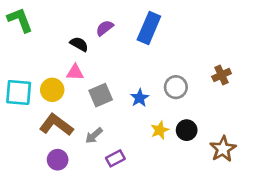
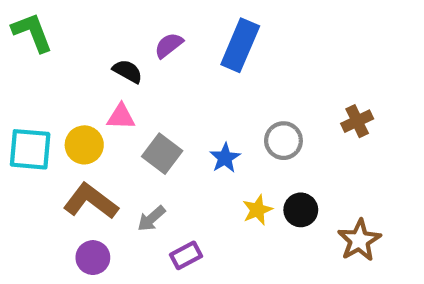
gray square: (101, 95) -> (162, 154), turned -30

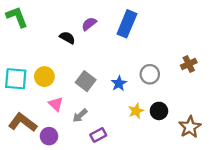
pink triangle: (121, 117) -> (56, 104), moved, turned 42
brown L-shape: (91, 201) -> (23, 122), moved

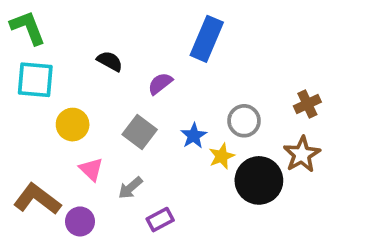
purple semicircle: (89, 24) -> (160, 84), moved
cyan square: (16, 79) -> (35, 80), moved
yellow star: (136, 111) -> (222, 156), moved
black circle: (159, 111) -> (259, 180), size x1.6
brown star: (190, 127) -> (302, 154), moved

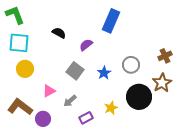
yellow circle: (73, 125) -> (25, 69), moved
yellow star: (222, 156) -> (111, 108), moved
pink triangle: (91, 169) -> (49, 91), turned 48

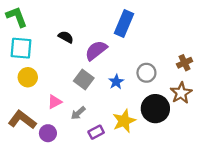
purple semicircle: (86, 45) -> (96, 50), size x1.5
yellow star: (111, 108) -> (124, 121), size x1.5

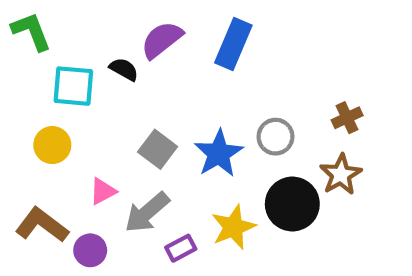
cyan square: (21, 48) -> (73, 86), moved
purple semicircle: (96, 50) -> (162, 40), moved
blue star: (116, 82) -> (219, 153), size x1.6
gray arrow: (78, 113) -> (147, 212), size x1.6

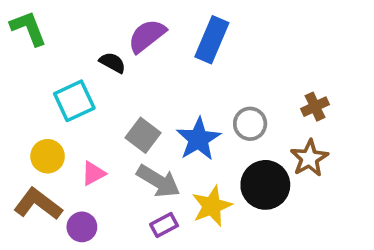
cyan square: (73, 86) -> (74, 101), moved, turned -30
yellow circle: (52, 145) -> (48, 156), moved
gray arrow: (147, 212) -> (158, 181), moved, turned -108

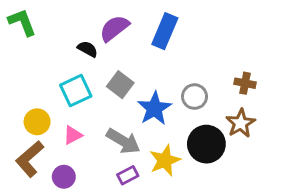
cyan square: (74, 101) -> (76, 91), moved
brown cross: (315, 107) -> (245, 83), turned 36
gray square: (143, 135) -> (120, 85), moved
brown L-shape: (38, 204) -> (30, 159), turned -78

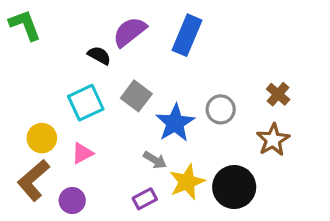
brown cross: (245, 83) -> (278, 94), turned 30
gray arrow: (123, 141) -> (155, 160), moved, size x0.6
black circle: (206, 144) -> (234, 187), moved

